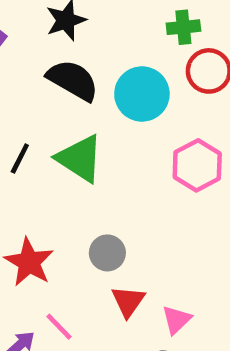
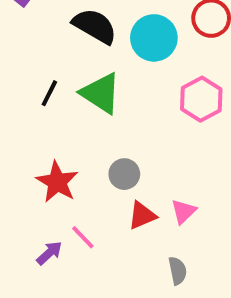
red triangle: (128, 301) -> (142, 215), turned 32
pink triangle: (176, 320) -> (183, 212), moved

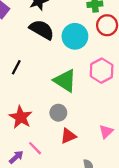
green triangle: (101, 93) -> (65, 81), moved
pink triangle: (183, 212) -> (106, 132), moved

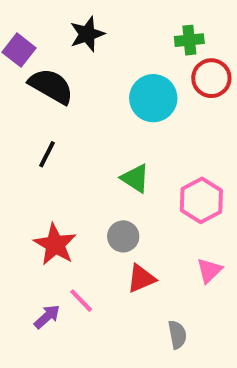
black semicircle: (42, 30) -> (51, 86), moved
pink hexagon: (102, 71) -> (201, 200), moved
green triangle: (65, 81) -> (135, 178), size x0.7

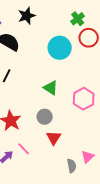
green cross: (189, 40) -> (78, 19), turned -32
pink triangle: (209, 270) -> (88, 157), moved
red triangle: (141, 278) -> (54, 138), turned -35

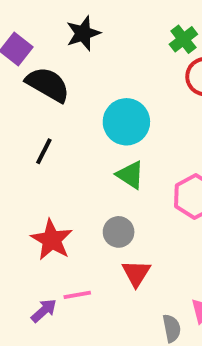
cyan circle: (60, 48) -> (126, 122), moved
pink line: (24, 149) -> (77, 295), turned -56

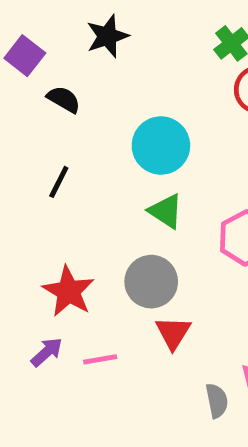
black semicircle: (48, 84) -> (64, 99), size x0.6
gray circle: (119, 232) -> (151, 282), size x1.4
purple arrow: (44, 311) -> (47, 352), moved

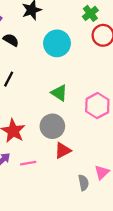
cyan circle: (161, 146) -> (57, 43), moved
red triangle: (173, 333) -> (63, 150), turned 30

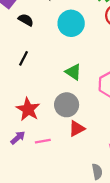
gray semicircle: (83, 183) -> (97, 172), moved

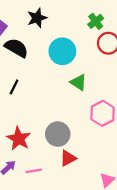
black semicircle: (26, 20) -> (16, 48), size x1.5
green triangle: (73, 72) -> (78, 82), moved

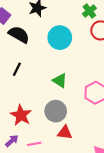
green triangle: (78, 82) -> (60, 80), moved
red triangle: (68, 158) -> (65, 133), turned 35

